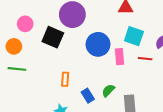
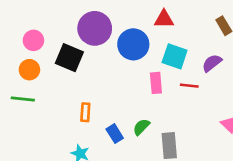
blue circle: (98, 44) -> (133, 44), moved
orange circle: (14, 46) -> (29, 70), moved

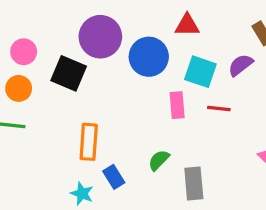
purple semicircle: (212, 63) -> (241, 65), moved
orange rectangle: (85, 112) -> (89, 142), size x1.5
blue rectangle: (115, 134) -> (114, 177), moved

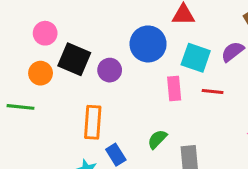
purple circle: (100, 37) -> (110, 70), moved, size x0.6
pink circle: (24, 52) -> (45, 33), moved
orange circle: (19, 88) -> (41, 73), moved

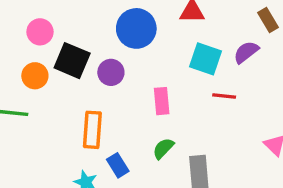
blue circle: (148, 44) -> (136, 28), moved
pink rectangle: (174, 89) -> (162, 101), moved

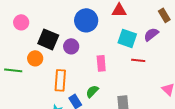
pink circle: (40, 32) -> (21, 22), moved
orange circle: (35, 76) -> (35, 58), moved
green semicircle: (163, 148) -> (92, 91), moved

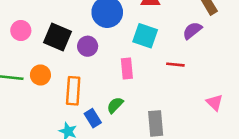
pink circle: (21, 22) -> (21, 30), moved
cyan square: (127, 38) -> (145, 36), moved
orange circle: (35, 58) -> (40, 75), moved

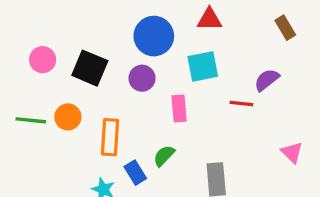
purple semicircle: (192, 30) -> (267, 80), moved
cyan square: (145, 36) -> (203, 66), turned -30
purple circle: (88, 46) -> (142, 78), moved

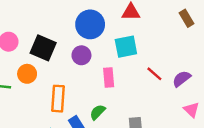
purple semicircle: (267, 80) -> (182, 79), moved
red line: (241, 103) -> (154, 74), turned 35
orange circle: (68, 117) -> (27, 74), moved

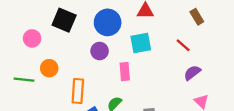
black square: (43, 48) -> (64, 20), moved
red line: (154, 74) -> (183, 45), moved

